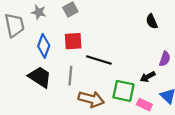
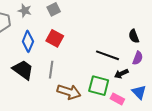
black semicircle: (152, 21) -> (134, 36), moved
red square: (73, 41) -> (55, 38), turned 30
black line: (99, 60) -> (108, 55), moved

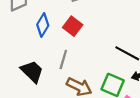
black trapezoid: (23, 70) -> (32, 71), moved

